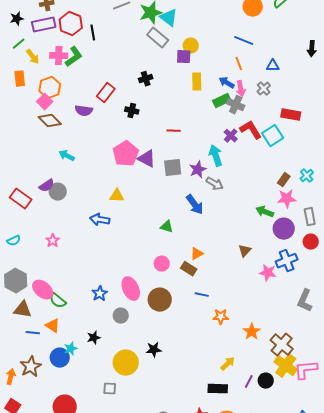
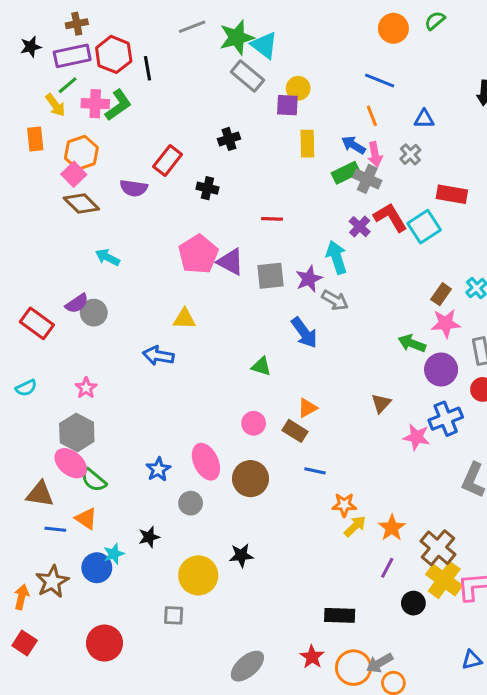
green line: (19, 44) -> (68, 85), moved
gray hexagon: (16, 281) -> (77, 432), moved
yellow arrow: (228, 364) -> (355, 526), moved
purple line: (249, 382) -> (387, 568), moved

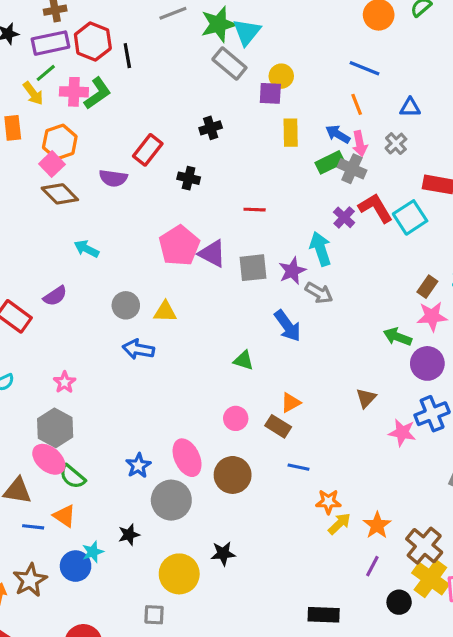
cyan triangle: (264, 45) -> (247, 32), turned 32
gray circle: (94, 313) -> (126, 305), moved
gray circle: (191, 503) -> (171, 500), size x1.6

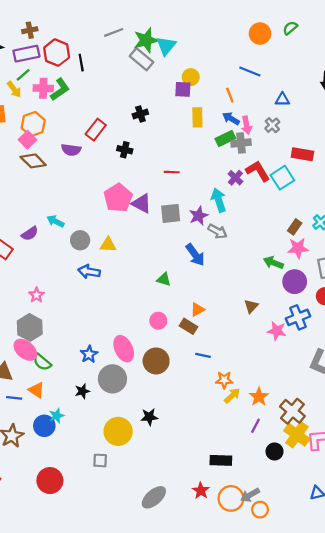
gray rectangle: (229, 63) -> (142, 59), moved
orange line: (357, 104) -> (230, 95), moved
gray cross: (352, 169) -> (241, 143), turned -30
cyan arrow: (87, 249) -> (55, 221), moved
black star: (129, 535) -> (82, 391), moved

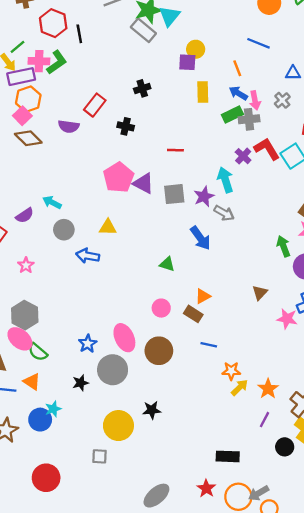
purple rectangle: (26, 54) -> (21, 77), moved
gray circle: (80, 240) -> (64, 230), moved
green arrow: (273, 263) -> (283, 246), turned 48
pink star: (36, 295) -> (26, 265), moved

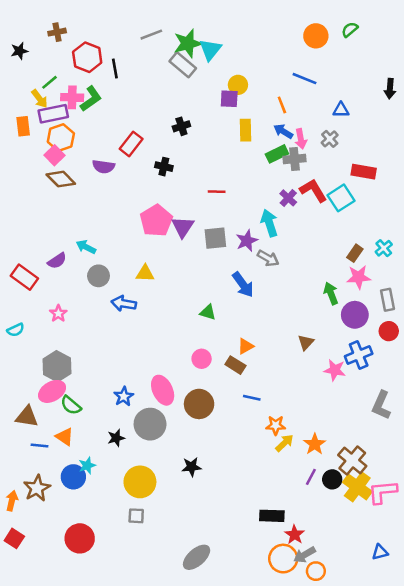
purple triangle: (143, 183) -> (183, 227), turned 35
pink ellipse: (20, 339) -> (52, 391), turned -70
yellow circle: (118, 426) -> (140, 482), moved
black circle: (285, 447) -> (332, 479), moved
red star: (206, 488) -> (295, 535), moved

